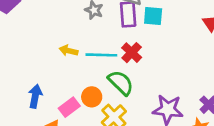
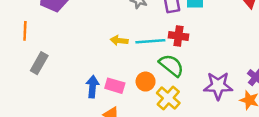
red cross: (132, 53) -> (178, 36), turned -30
pink rectangle: (69, 107) -> (115, 86), moved, turned 60

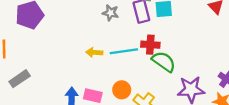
gray rectangle: (39, 63) -> (20, 79), turned 30
green semicircle: (171, 65) -> (164, 62), moved

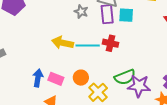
yellow arrow: (94, 52) -> (62, 43), size x1.5
green semicircle: (164, 62) -> (125, 77), moved, turned 115

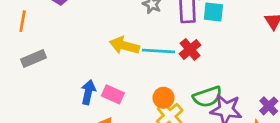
red cross: (111, 43) -> (190, 49), turned 35
orange circle: (81, 78) -> (164, 98), moved

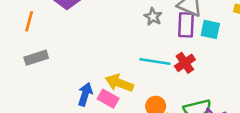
yellow arrow: (124, 46) -> (119, 83), moved

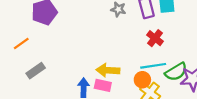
orange line: (29, 21) -> (21, 43), turned 56
cyan line: (155, 61) -> (153, 66), moved

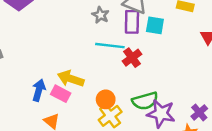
cyan line: (153, 66) -> (110, 46), moved

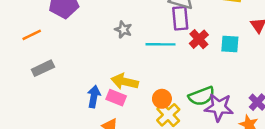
gray star: (100, 15) -> (123, 30), moved
cyan square: (155, 25) -> (230, 44), moved
red cross: (132, 58) -> (199, 39), moved

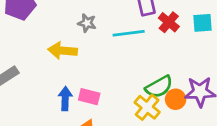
yellow arrow: (125, 82) -> (63, 51), moved
green semicircle: (202, 96) -> (159, 87), moved
orange circle: (162, 99) -> (176, 99), moved

